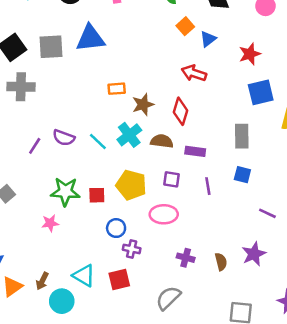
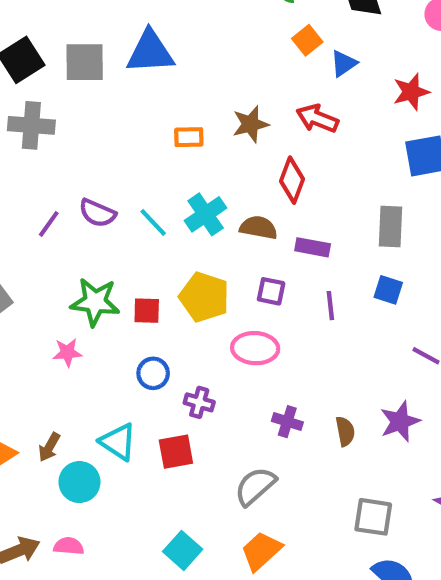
brown star: (143, 104) -> (250, 124), moved
blue circle: (116, 228) -> (153, 373), moved

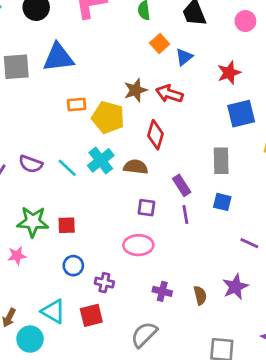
brown star: (250, 124) -> (136, 90), moved
orange rectangle: (189, 137) -> (77, 105), moved
purple rectangle: (313, 247) -> (182, 185), moved, turned 50
yellow pentagon: (204, 297) -> (108, 117), moved

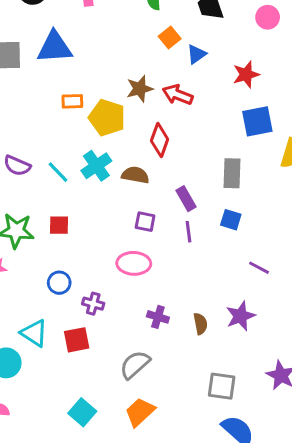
red square: (67, 225) -> (59, 225), moved

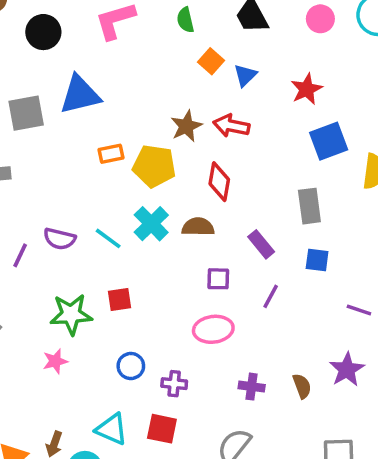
purple line: (189, 232) -> (271, 296), moved, turned 45
red square: (77, 340) -> (162, 429), turned 32

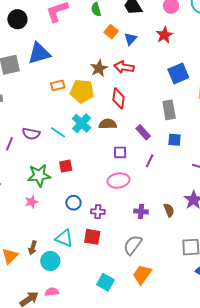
red star: (307, 89) -> (164, 35), moved

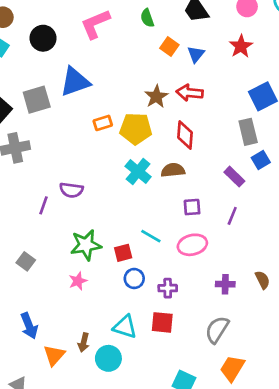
gray rectangle: (169, 110) -> (248, 132), moved
cyan line: (58, 132) -> (151, 236), moved
purple rectangle: (143, 132) -> (234, 177), moved
blue square: (175, 140) -> (261, 160), moved, turned -32
red square: (66, 166) -> (123, 253), moved

